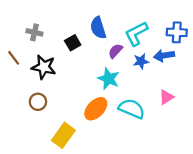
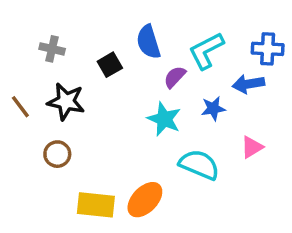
brown line: (14, 58) -> (20, 107), moved
blue star: (141, 61) -> (213, 108), moved
orange ellipse: (96, 109) -> (145, 200), moved
yellow rectangle: (63, 135) -> (96, 205), turned 60

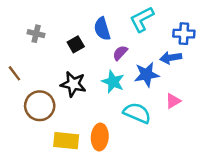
cyan L-shape: (206, 51) -> (142, 19), moved
black star: (66, 101) -> (73, 84), moved
blue star: (213, 108) -> (147, 75), size x1.5
brown circle: (57, 154) -> (40, 106), size x1.6
orange ellipse: (145, 200) -> (100, 137), turned -40

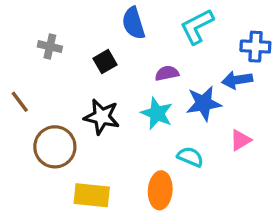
blue semicircle: (102, 29) -> (133, 23), moved
purple semicircle: (120, 53) -> (167, 73), turned 35
cyan semicircle: (137, 113) -> (190, 157), size x0.7
orange ellipse: (100, 137) -> (160, 190), moved

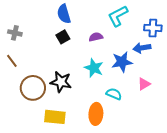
blue semicircle: (133, 23) -> (64, 14), moved
gray cross: (50, 47) -> (15, 33), moved
purple semicircle: (167, 73) -> (96, 37), moved
black star: (102, 117) -> (61, 82), moved

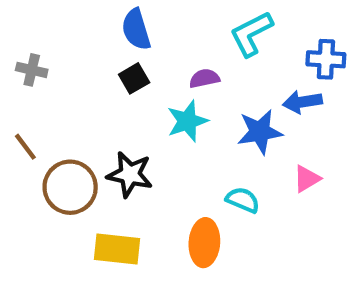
brown line: (12, 61) -> (25, 147), moved
cyan star: (94, 68) -> (187, 121), moved, turned 30

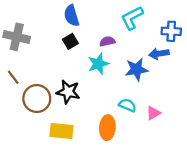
gray cross: (32, 70) -> (17, 37), size x1.6
pink triangle: (307, 179) -> (153, 113), moved

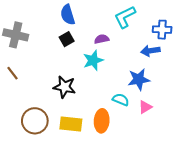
blue star: (136, 69) -> (139, 79), moved
brown circle: (37, 99) -> (35, 121), moved
yellow rectangle: (61, 131) -> (71, 124), moved

